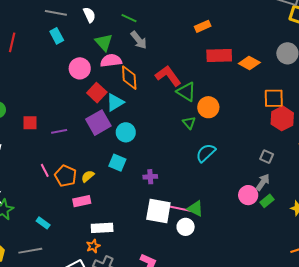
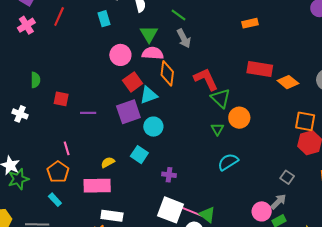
orange rectangle: (203, 26) -> (250, 23), moved
orange pentagon: (66, 176) -> (58, 172), moved
pink rectangle: (82, 201) -> (97, 186), size x1.5

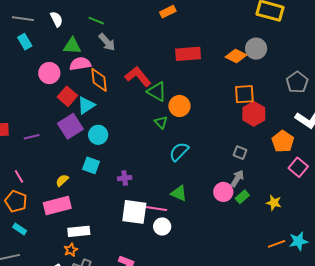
green triangle: (149, 34) -> (72, 46), turned -42
orange diamond: (288, 82) -> (236, 56), moved
green triangle: (207, 215) -> (179, 193), moved

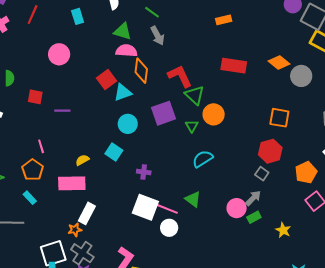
orange diamond: (236, 56) -> (279, 63), moved
pink circle: (49, 73) -> (59, 54), moved
red hexagon: (254, 114) -> (270, 151), moved
purple square: (70, 126) -> (163, 113), moved
white rectangle: (79, 231) -> (87, 213), turned -70

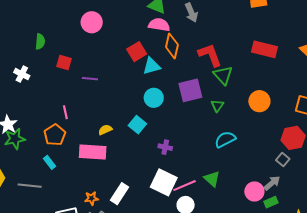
orange circle: (214, 114) -> (259, 101), moved
pink line: (166, 209) -> (185, 186), turned -50
white rectangle: (87, 213) -> (119, 194), moved

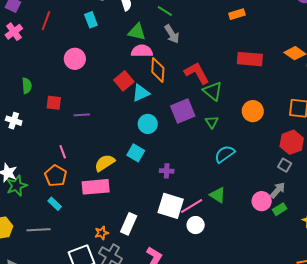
yellow semicircle: (105, 130) -> (105, 163), size x1.5

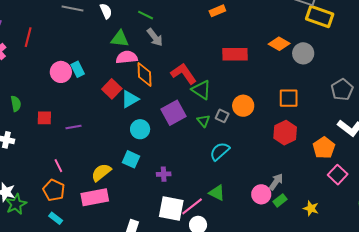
cyan rectangle: (91, 20) -> (78, 69), moved
gray square: (285, 165) -> (222, 116), moved

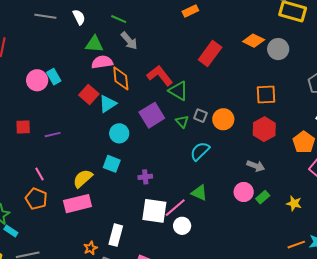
red rectangle: (235, 54) -> (210, 53), turned -50
orange circle: (243, 106) -> (223, 119), moved
gray arrow: (276, 182) -> (256, 166), moved, turned 78
cyan rectangle: (56, 218) -> (11, 231), moved

